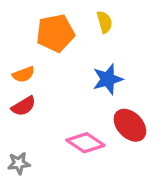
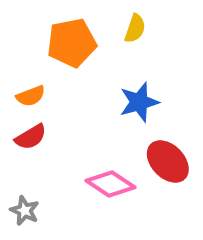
yellow semicircle: (105, 22) -> (135, 28), turned 35
gray star: (19, 163) -> (25, 211), turned 30

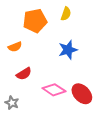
red semicircle: (31, 137) -> (24, 74), moved
red ellipse: (168, 161) -> (82, 94), moved

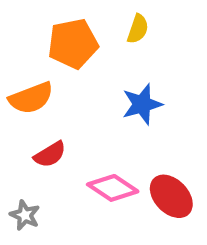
orange semicircle: (15, 47) -> (31, 98), size x1.5

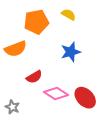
yellow semicircle: (138, 29) -> (69, 15), turned -80
red semicircle: (50, 154) -> (34, 77), moved

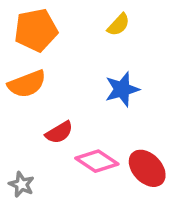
yellow semicircle: (69, 15) -> (118, 25), turned 104
orange pentagon: (36, 22) -> (36, 30), moved

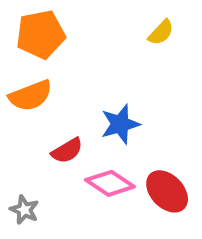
yellow semicircle: (118, 25) -> (161, 32), moved
blue star: (122, 89) -> (120, 124), moved

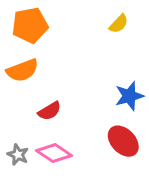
blue star: (120, 124) -> (129, 96), moved
pink diamond: (110, 183) -> (54, 153), moved

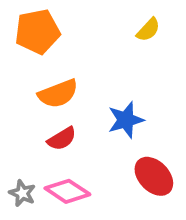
orange semicircle: (22, 70) -> (58, 94), moved
blue star: (129, 96) -> (126, 120), moved

